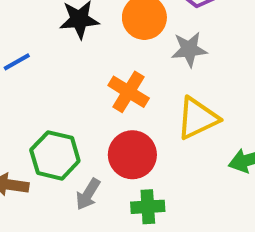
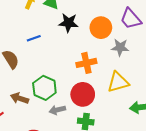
orange cross: (129, 92) -> (86, 63), turned 36
gray arrow: (88, 194) -> (57, 110), turned 35

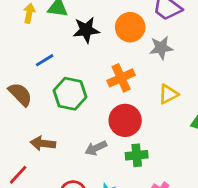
yellow triangle: (118, 82) -> (168, 94), size x0.7
green hexagon: (44, 88) -> (70, 94), moved

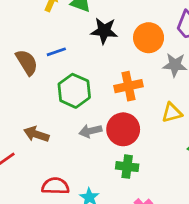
brown semicircle: (20, 94) -> (27, 62), moved
gray arrow: (96, 148) -> (90, 131), moved

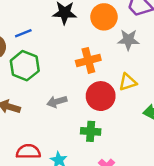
green hexagon: (74, 91) -> (25, 66), moved
red circle: (123, 129) -> (101, 96), moved

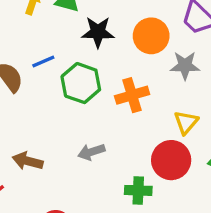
green hexagon: (25, 66) -> (81, 83), moved
yellow triangle: (128, 82) -> (186, 122), turned -30
red circle: (101, 96) -> (171, 160), moved

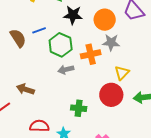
gray star: (185, 66) -> (111, 42), moved
gray arrow: (91, 152) -> (66, 70), moved
green cross: (138, 190) -> (79, 108), moved

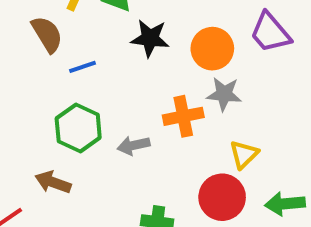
brown semicircle: (18, 38) -> (47, 34), moved
green hexagon: (61, 45) -> (78, 128), moved

